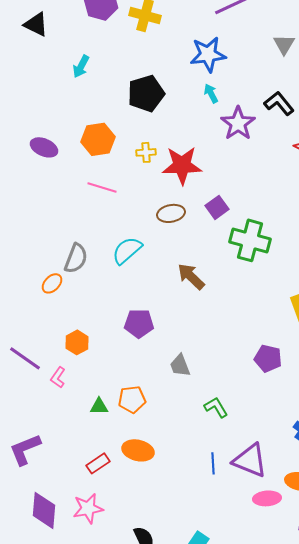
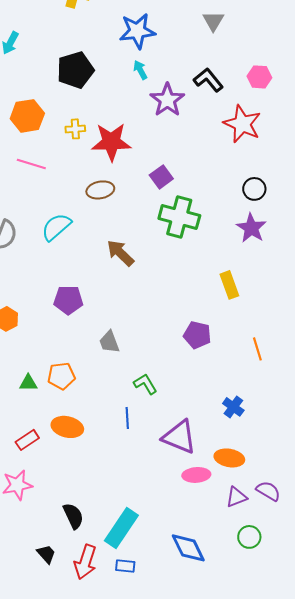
purple square: (217, 207) -> (161, 177), moved
blue line: (213, 463) -> (127, 418), moved

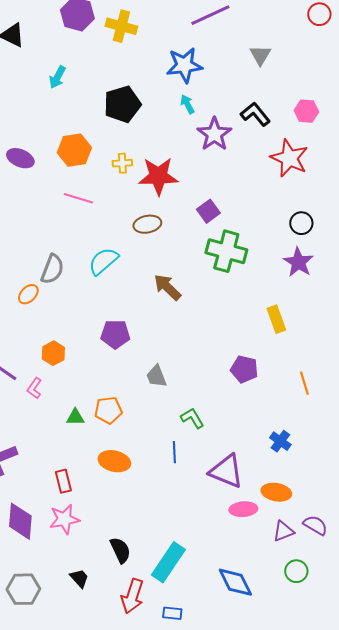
red rectangle: (27, 440) -> (63, 481), moved, turned -70
black trapezoid: (46, 554) -> (79, 578), moved
blue rectangle: (125, 566) -> (172, 613), moved

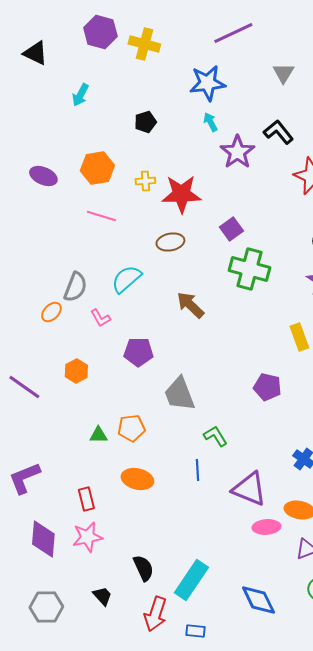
black pentagon: (122, 104) -> (145, 122), size x0.6
gray trapezoid: (156, 376) -> (179, 394), size x1.5
pink L-shape: (34, 388) -> (100, 318), moved, turned -65

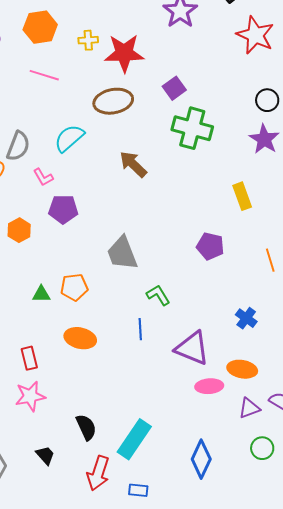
brown ellipse: (170, 242) -> (113, 101), size x1.4
purple pentagon: (138, 352) -> (63, 209), moved
blue diamond: (258, 600) -> (201, 459), turned 51

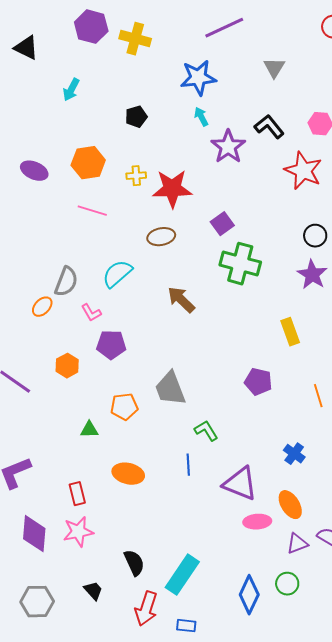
brown ellipse: (113, 101) -> (161, 237), size x0.7
orange pentagon: (74, 287) -> (124, 407), moved
orange ellipse: (242, 369) -> (290, 505), turned 48
green circle: (262, 448) -> (287, 584), moved

